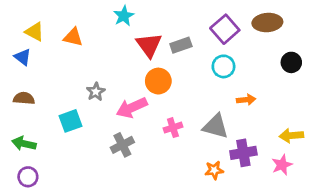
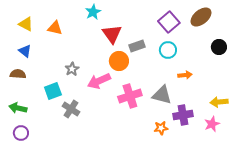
brown ellipse: (267, 23) -> (201, 17), turned -35
gray rectangle: (181, 45) -> (137, 46), moved
blue triangle: (23, 57) -> (25, 51), moved
pink cross: (173, 128) -> (130, 96), size x1.6
gray cross: (122, 145) -> (71, 109), moved, turned -30

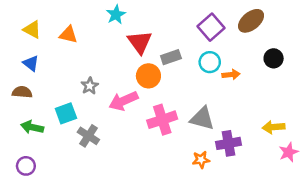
orange arrow: (185, 75) -> (231, 75), moved
green arrow: (18, 108) -> (32, 127), moved
pink star: (212, 124) -> (289, 152), moved

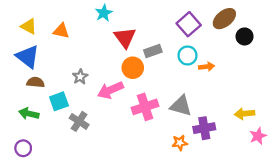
black circle: (274, 58) -> (245, 36), moved
blue triangle: (31, 63) -> (28, 57), size x1.6
brown semicircle: (22, 92) -> (35, 82), moved

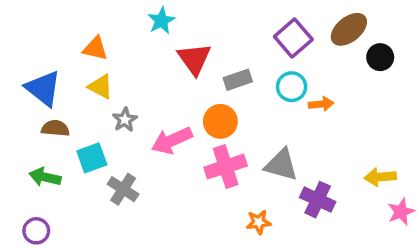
yellow triangle: (29, 26) -> (101, 87), moved
orange circle: (133, 68) -> (220, 121), moved
purple cross: (204, 128) -> (318, 200), turned 35
orange star: (180, 143) -> (259, 222), moved

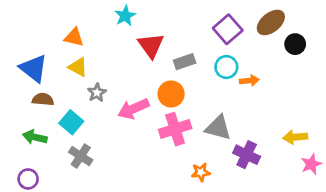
cyan square: (92, 158) -> (71, 122), turned -30
gray cross: (123, 189) -> (81, 156), moved

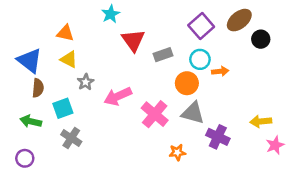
orange circle: (171, 94) -> (187, 83), moved
brown semicircle: (43, 99) -> (38, 88), turned 90
cyan square: (71, 122) -> (63, 108), turned 30
pink cross: (175, 129) -> (155, 114), turned -32

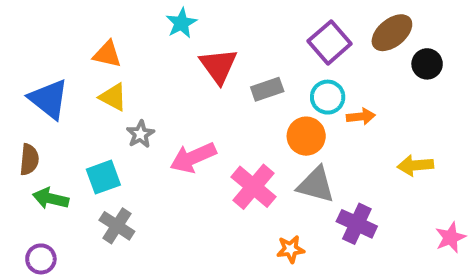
brown semicircle: (38, 88) -> (29, 159), moved
yellow arrow: (261, 121) -> (415, 165), moved

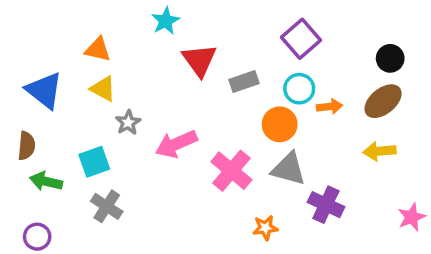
brown ellipse: (392, 33) -> (383, 101), moved

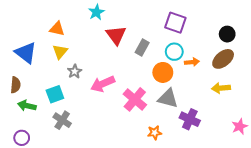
purple square: (301, 39) -> (175, 23), turned -30
gray rectangle: (244, 82) -> (142, 48), turned -42
yellow triangle: (103, 89) -> (60, 52), turned 42

